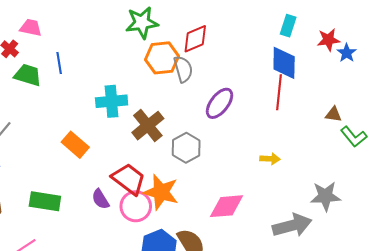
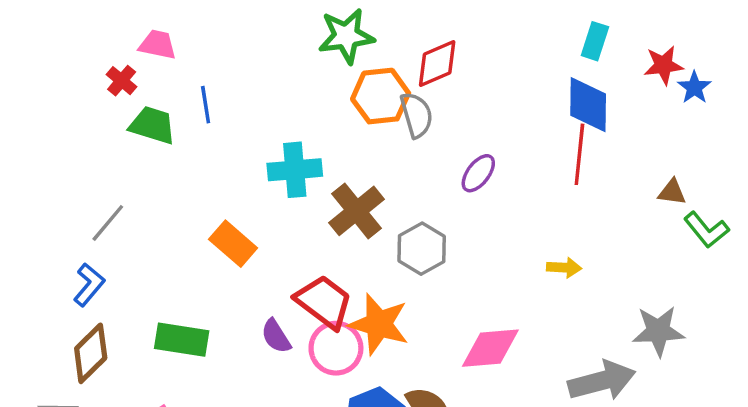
purple ellipse: (219, 103) -> (478, 173), size x0.7

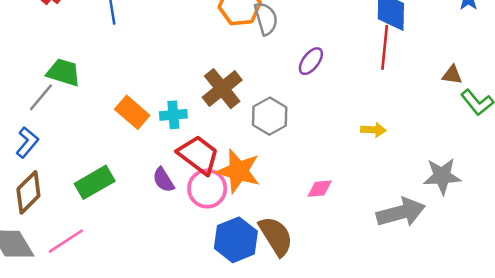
green trapezoid: (152, 125) -> (63, 72), moved
cyan cross: (295, 170) -> (173, 115), moved, size x0.7
green rectangle: (182, 340) -> (95, 182), turned -39
pink diamond: (490, 348) -> (320, 189), size x0.6

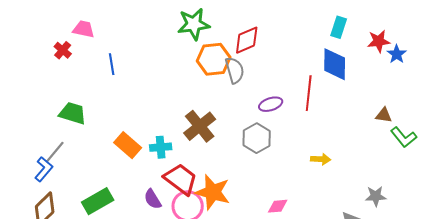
red line: (385, 47) -> (309, 93), moved
purple ellipse: (311, 61) -> (271, 104), turned 35
gray line: (41, 97) -> (55, 152), moved
gray hexagon: (270, 116) -> (257, 138), moved
gray star: (442, 176) -> (376, 196), size x0.7

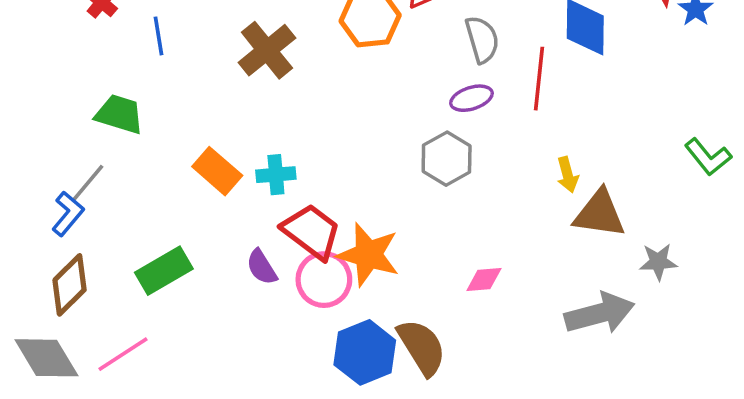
blue line: (112, 64) -> (159, 36), moved
gray semicircle: (235, 70) -> (482, 39), moved
brown triangle: (384, 115) -> (600, 214), moved, size x1.8
brown cross: (200, 126) -> (267, 50), moved
yellow arrow: (321, 159) -> (568, 175), moved, turned 72

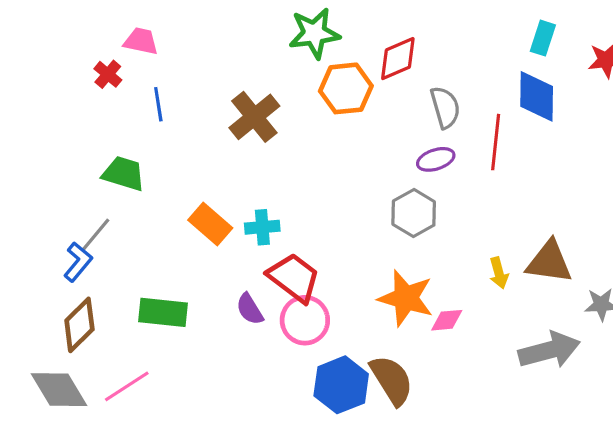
yellow arrow: (568, 175) -> (499, 273), moved
orange star: (368, 255) -> (406, 298), moved
green rectangle: (164, 271) -> (163, 312), turned 36

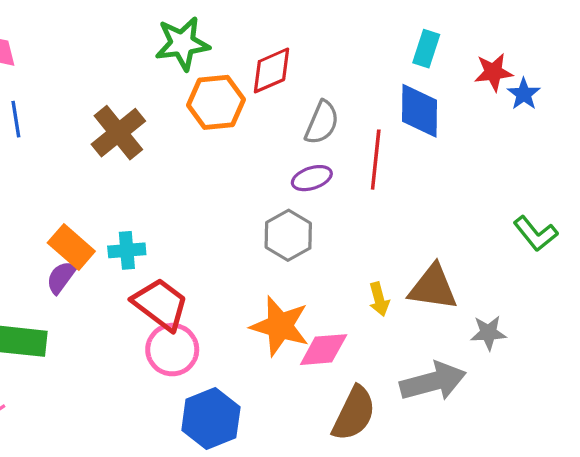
gray semicircle: (445, 107) -> (322, 123), turned 39
purple semicircle: (250, 309) -> (61, 277), moved, turned 68
pink diamond: (447, 320) -> (324, 350), size x1.4
brown semicircle: (392, 380) -> (354, 414), moved, turned 58

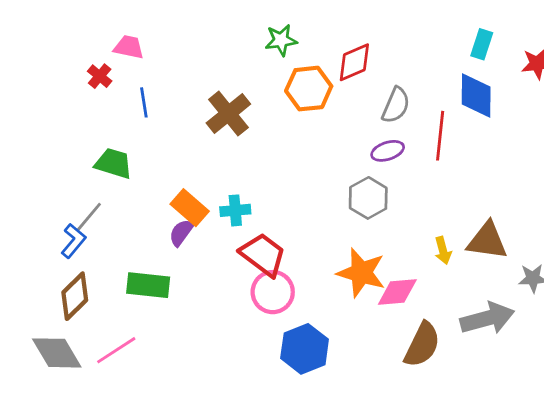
green star: (182, 44) -> (281, 40), size x0.7

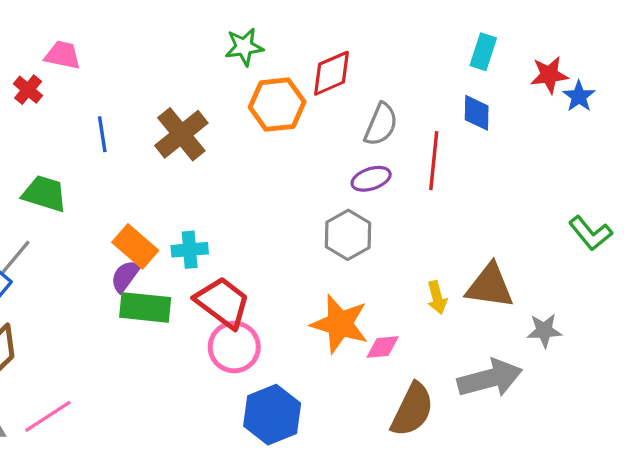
blue diamond: (476, 96) -> (477, 113), size x0.7
blue line: (144, 102) -> (102, 134), moved
green rectangle: (148, 285) -> (145, 307), moved
pink diamond: (397, 292) -> (383, 347), size x0.7

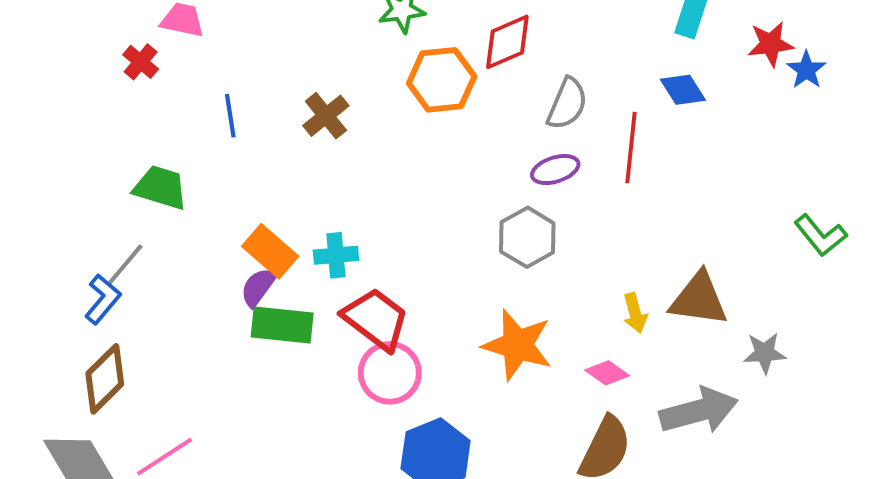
blue diamond: (477, 113) -> (683, 90), turned -33
brown cross: (181, 134) -> (326, 116), size x0.7
pink diamond: (383, 347) -> (607, 373), moved, turned 40

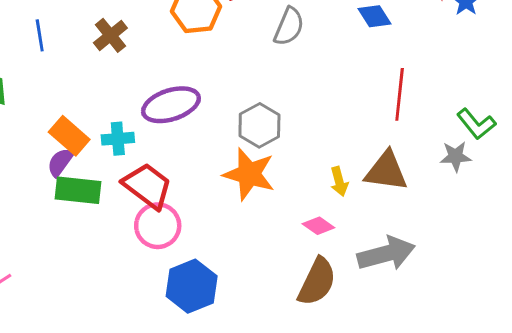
red line: (631, 148) -> (400, 94), moved
purple ellipse: (555, 170) -> (171, 105), moved, size x1.6
orange star: (517, 345) -> (249, 174), moved
gray star: (765, 353) -> (456, 156), moved

